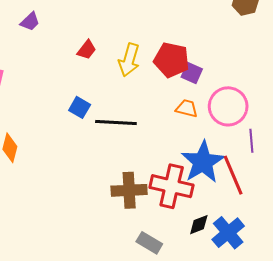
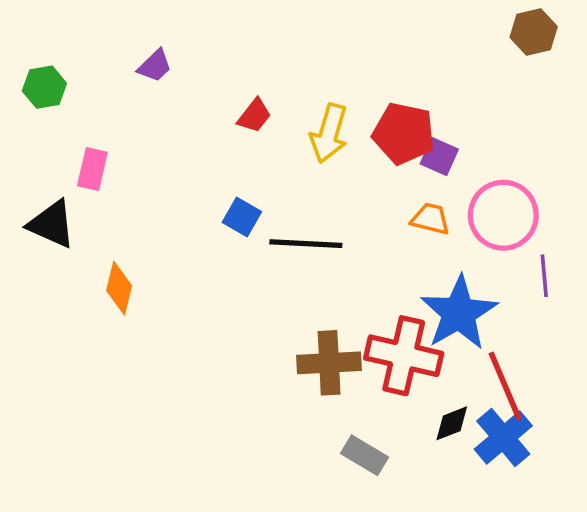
red line: (233, 175) -> (505, 386), moved

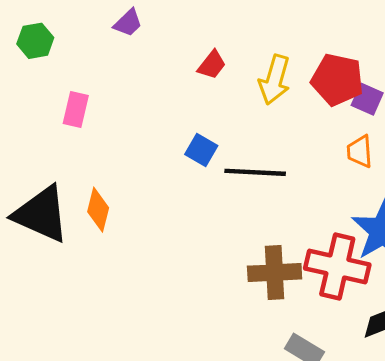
orange trapezoid: (430, 219) -> (360, 151), turned -108
black triangle: (52, 224) -> (41, 214), moved, size x1.4

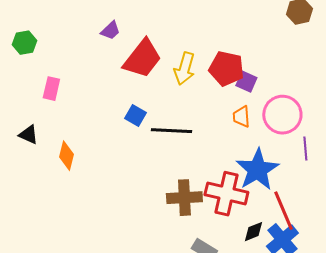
purple trapezoid: (128, 23) -> (110, 31), moved
red trapezoid: (212, 65) -> (142, 59), size x2.0
black triangle: (41, 214) -> (28, 135), moved, size x0.5

